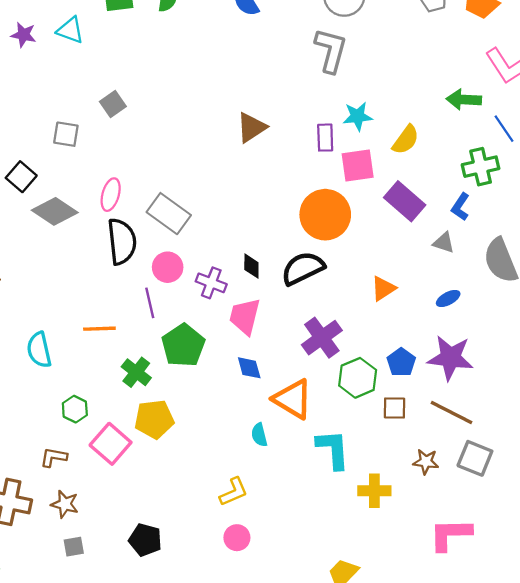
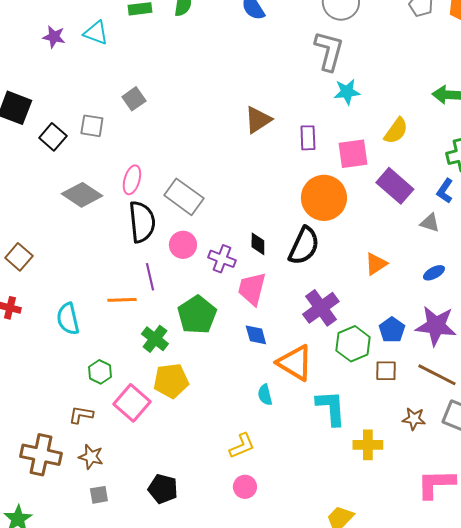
cyan star: (358, 116) -> (347, 92), moved
purple rectangle: (325, 138) -> (308, 138), moved
black square: (21, 177) -> (53, 137), moved
black semicircle: (303, 268) -> (304, 246), turned 141
purple line: (150, 303) -> (150, 277), moved

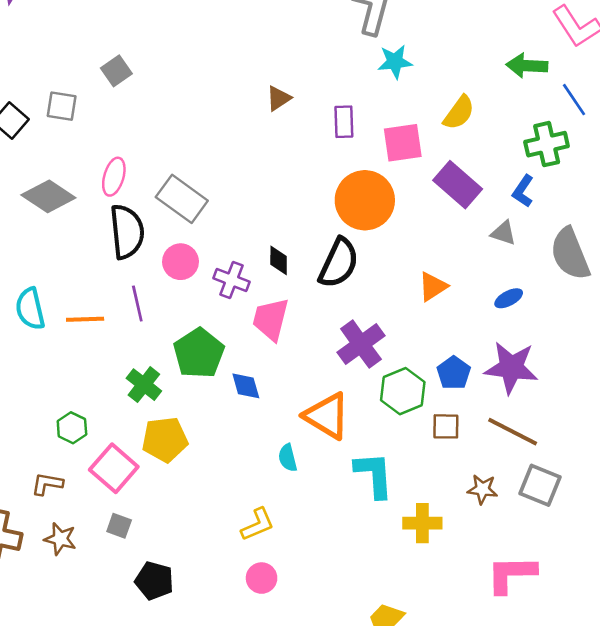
brown triangle: (258, 120) -> (279, 98), size x0.7
orange line: (122, 300) -> (85, 319), moved
cyan semicircle: (68, 319) -> (30, 309), moved
blue diamond: (256, 335) -> (246, 386), moved
gray square: (99, 495) -> (119, 526), moved, turned 30

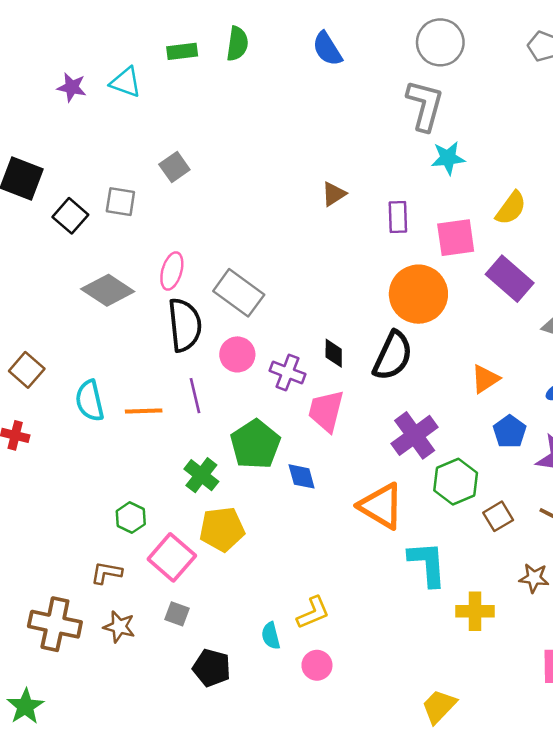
blue pentagon: (454, 373) -> (510, 432), moved
brown square: (446, 426) -> (498, 516), turned -32
cyan semicircle: (288, 458) -> (271, 636), moved

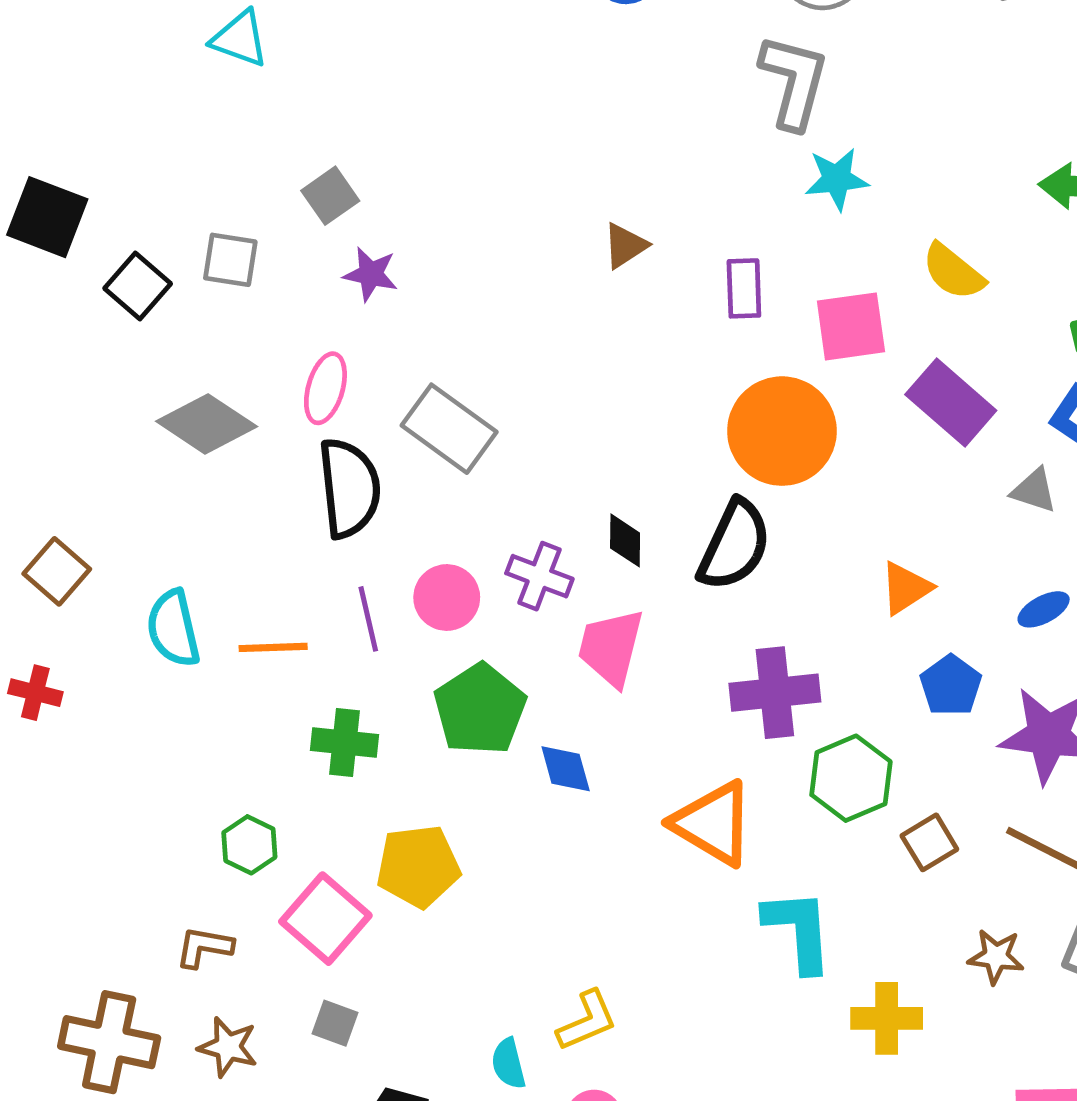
purple star: (72, 87) -> (371, 274), moved
yellow semicircle: (511, 208) -> (953, 272), turned 93
pink circle: (237, 354) -> (447, 598), moved
purple cross: (415, 435) -> (775, 693), turned 30
green cross: (201, 475) -> (344, 743), moved, turned -32

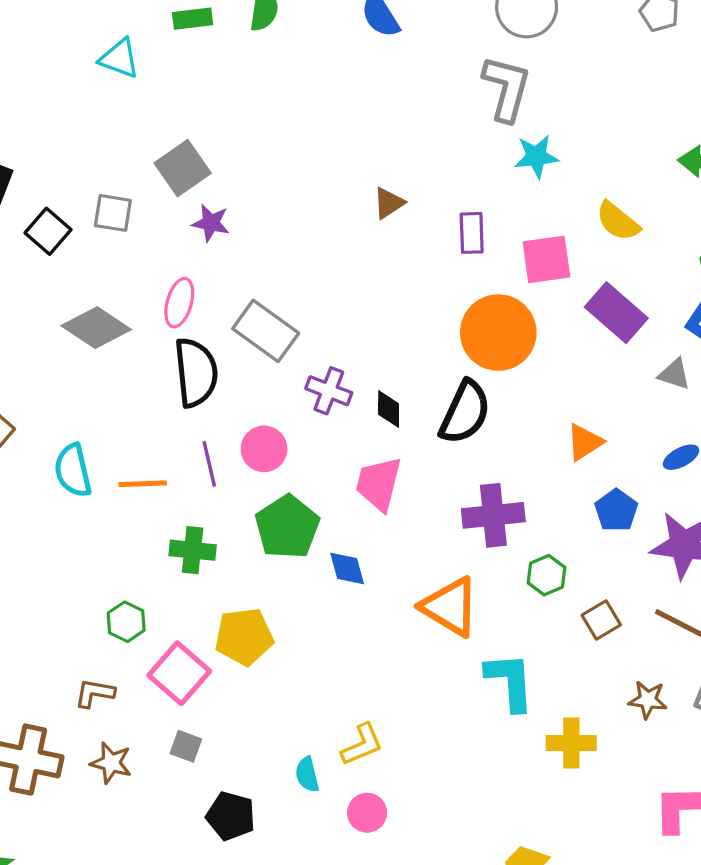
gray square: (330, 196) -> (183, 168), size x1.4
purple cross: (539, 576) -> (329, 391), moved
green hexagon: (851, 778) -> (546, 575), size x0.7

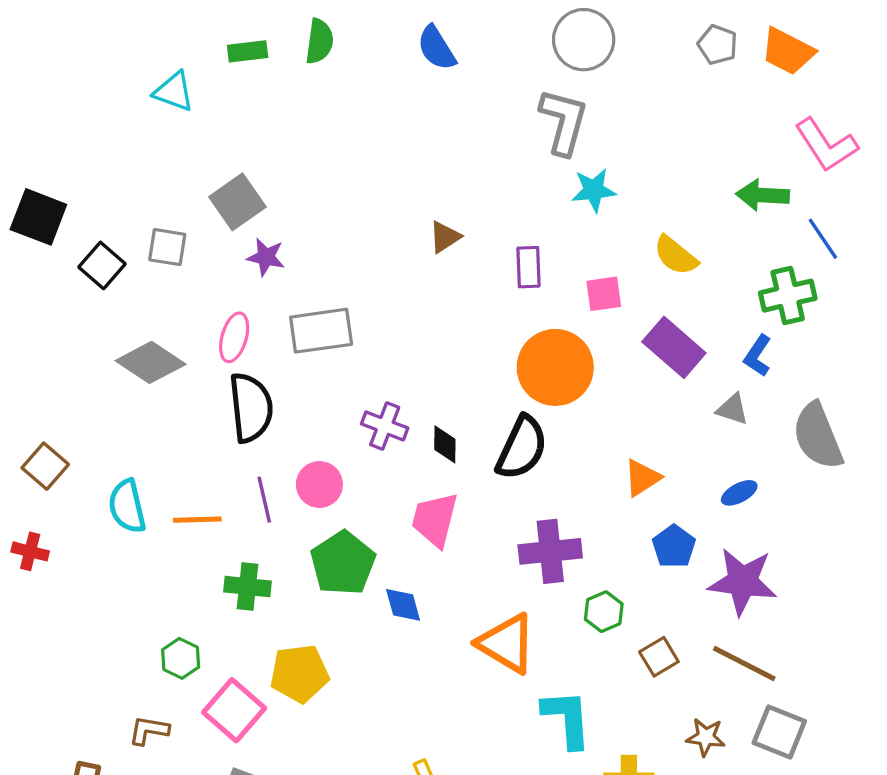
pink square: (546, 259) -> (604, 294), size x0.7
gray rectangle: (266, 331) -> (321, 331), moved, turned -44

